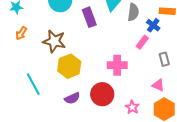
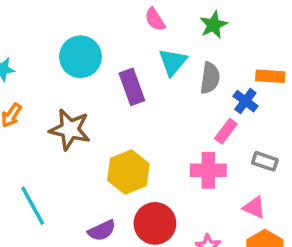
gray rectangle: (164, 59) -> (265, 161), turned -56
pink cross: (117, 65) -> (208, 170), moved
yellow hexagon: (69, 66) -> (128, 172), moved

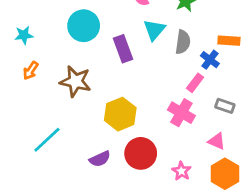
pink cross: (208, 170) -> (181, 113), turned 30
cyan line: (33, 206) -> (47, 140), turned 76

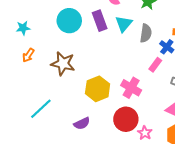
purple rectangle: (123, 49) -> (100, 21), moved
pink cross: (181, 113) -> (131, 88), moved
red circle: (141, 153) -> (126, 119), moved

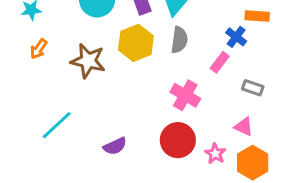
gray semicircle: (146, 33) -> (179, 40), moved
yellow hexagon: (98, 89) -> (136, 43), moved
pink star: (145, 133) -> (215, 154), moved

